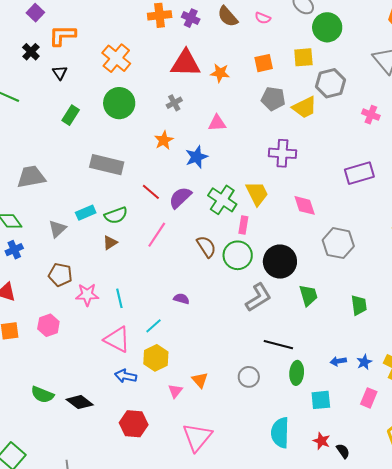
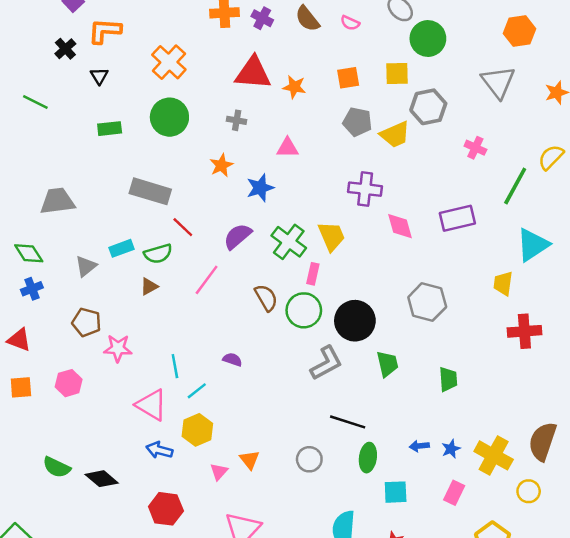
gray cross: (174, 103) -> (237, 120), turned 35
green rectangle: (71, 115) -> (110, 129), turned 48
red line: (151, 192) -> (183, 227), moved
pink diamond: (305, 205) -> (400, 226), moved
cyan line: (119, 298) -> (175, 366), moved

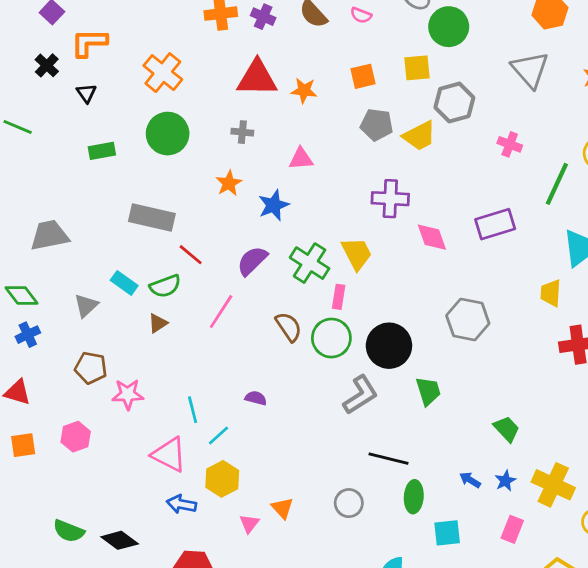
cyan rectangle: (122, 248) -> (124, 283), turned 60
green trapezoid: (448, 379) -> (507, 429), moved, turned -35
blue arrow: (419, 446) -> (470, 480), turned 42

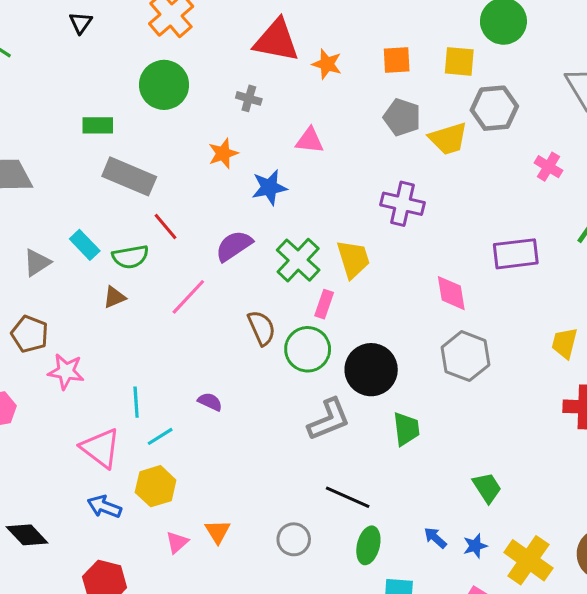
green rectangle: (102, 151) -> (98, 125), moved
pink diamond: (432, 237) -> (451, 293), moved

